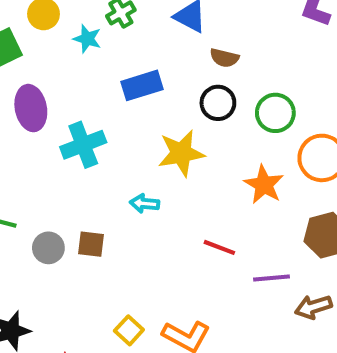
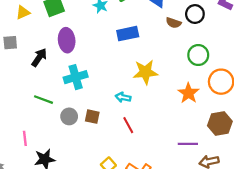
black circle: (218, 103) -> (195, 14), moved
cyan cross: (83, 145) -> (76, 77), moved
red line: (219, 247) -> (128, 125), moved, turned 35

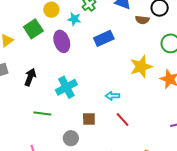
purple ellipse: (67, 40) -> (62, 41), moved
yellow star: (145, 72) -> (141, 67), moved
gray circle: (69, 116) -> (71, 138), moved

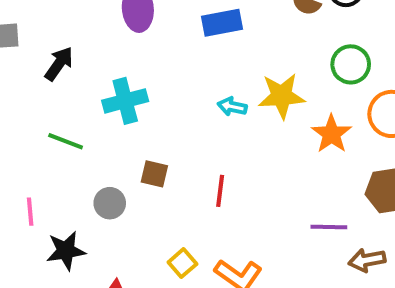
cyan arrow: (112, 96) -> (232, 107), moved
red line: (122, 119) -> (220, 191), turned 35

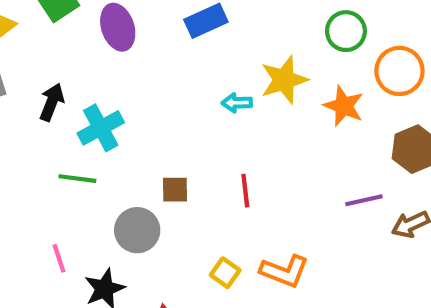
cyan cross: (125, 101) -> (101, 128), moved
gray circle: (110, 203) -> (137, 230), size x1.4

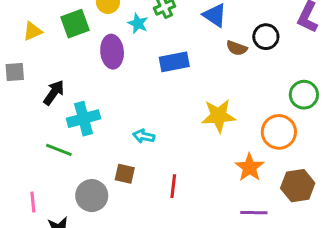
green circle: (346, 31) -> (304, 95), moved
orange circle: (399, 71) -> (279, 132), moved
cyan arrow: (237, 103) -> (144, 136), moved
orange star: (344, 106) -> (249, 167), moved

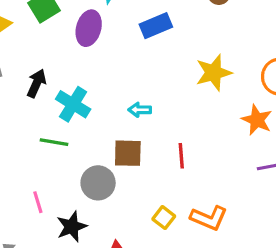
purple ellipse: (112, 52) -> (89, 28), turned 32
cyan cross: (83, 119) -> (73, 104), turned -32
brown square: (125, 174) -> (128, 153), size x1.4

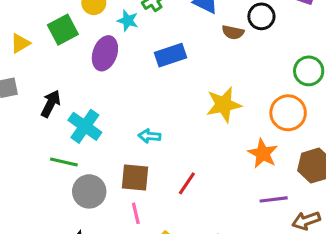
red line: (181, 156) -> (187, 183), turned 35
gray circle: (98, 183) -> (89, 191), moved
pink line: (38, 202) -> (136, 213), moved

